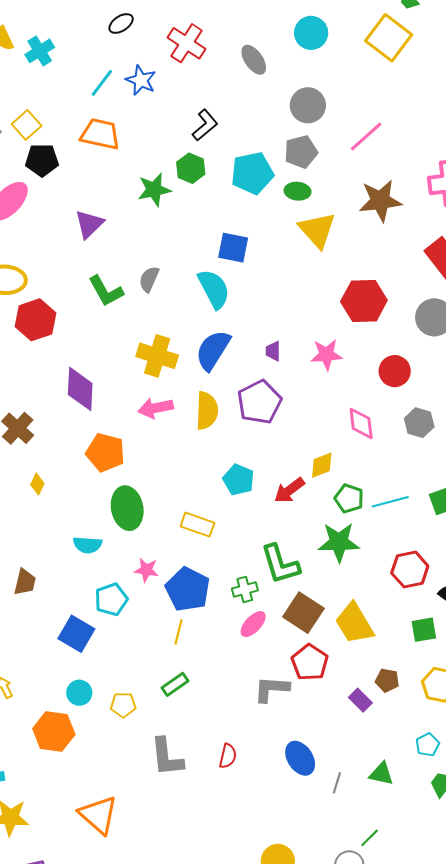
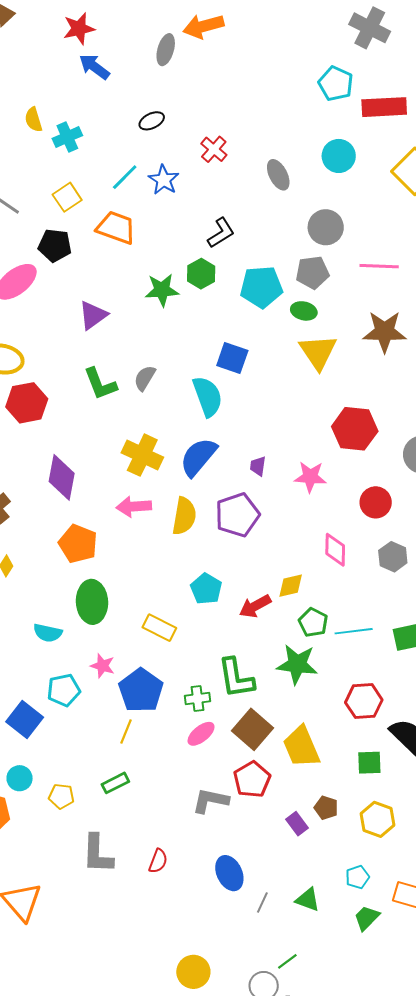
red cross: (186, 43) -> (214, 149), size x0.7
yellow square: (27, 125) -> (67, 197), moved
pink line: (366, 136) -> (379, 266), turned 36

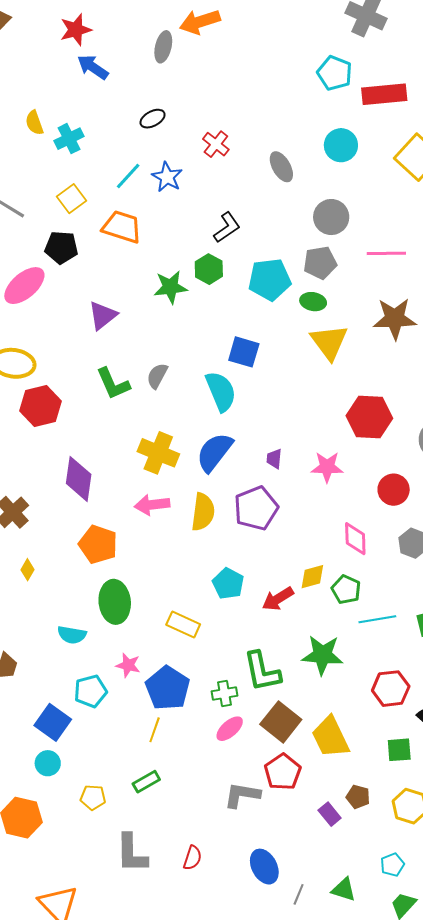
green pentagon: (313, 622) -> (346, 589), moved
cyan circle: (20, 778) -> (48, 763), moved

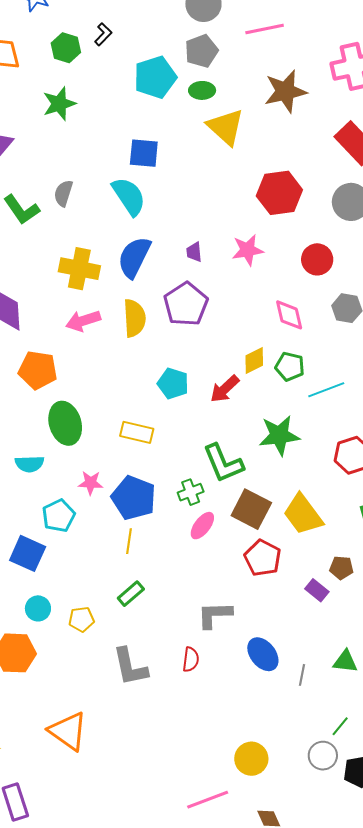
black L-shape: (227, 227) -> (103, 34), size x0.7
green hexagon: (209, 269) -> (66, 48), moved
cyan circle: (48, 763) -> (38, 608), moved
gray L-shape: (242, 795) -> (215, 615), moved

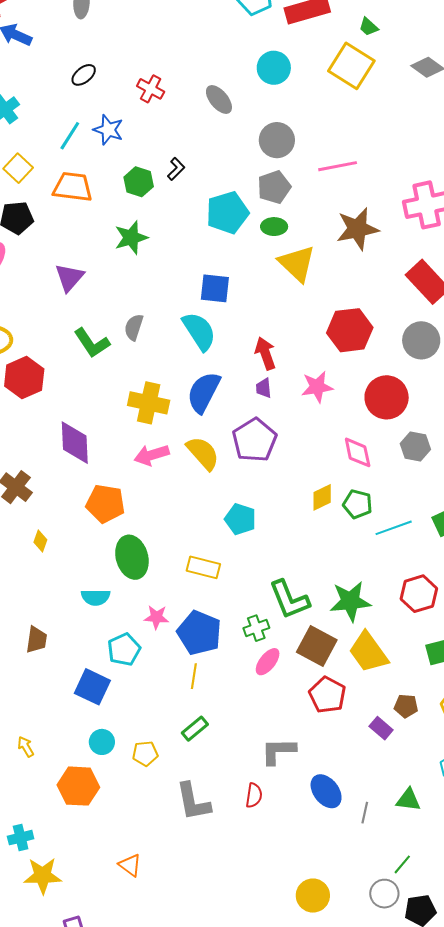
red circle: (317, 259) -> (387, 397), size x1.4
yellow semicircle: (134, 318) -> (203, 453), turned -39
red arrow: (225, 389) -> (265, 353), moved, turned 112
green star: (279, 435) -> (350, 601), moved
orange triangle: (68, 731) -> (130, 865), size x0.6

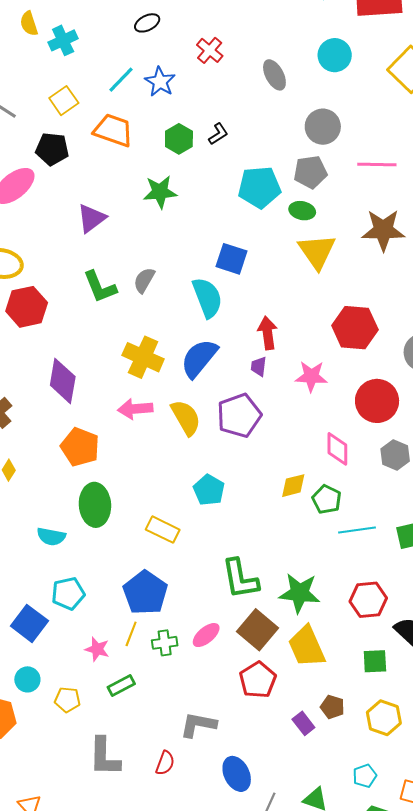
pink star: (156, 617) -> (97, 649), moved
green cross: (256, 628) -> (165, 643), moved

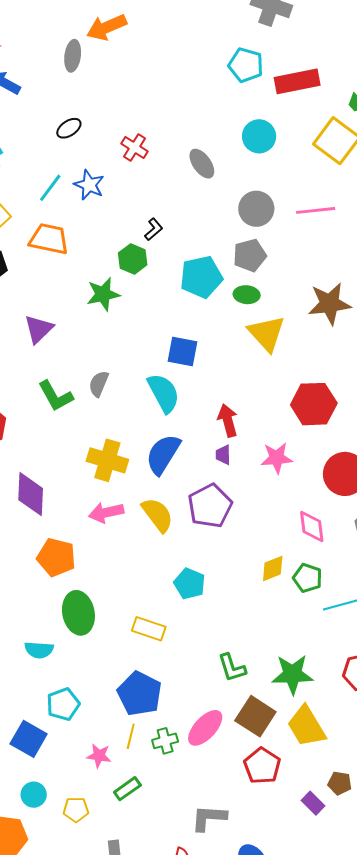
green hexagon: (179, 139) -> (133, 259), moved
pink line: (377, 165) -> (316, 210), moved
green L-shape: (240, 579) -> (232, 668), size x0.7
pink ellipse: (206, 635) -> (205, 728), size x1.4

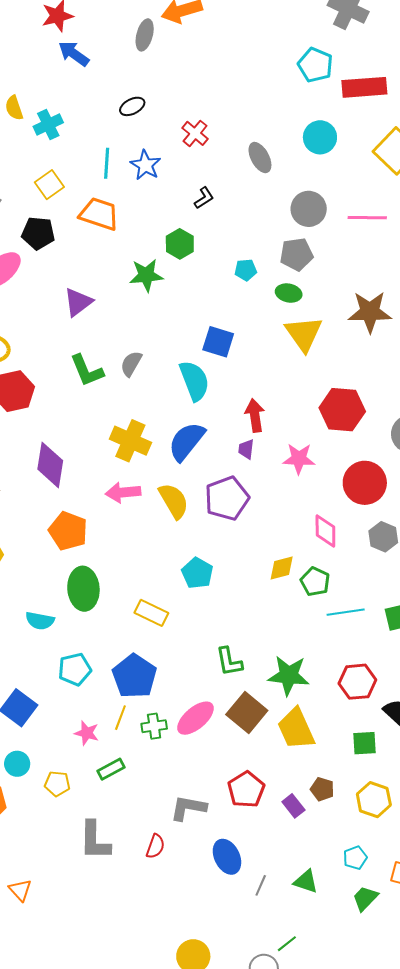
cyan line: (50, 188) -> (107, 163), turned -40
black L-shape: (154, 229) -> (204, 198), moved
cyan pentagon: (201, 277) -> (246, 270), size x0.5
cyan pentagon: (63, 704) -> (75, 669), moved
red pentagon: (262, 766) -> (246, 790), moved

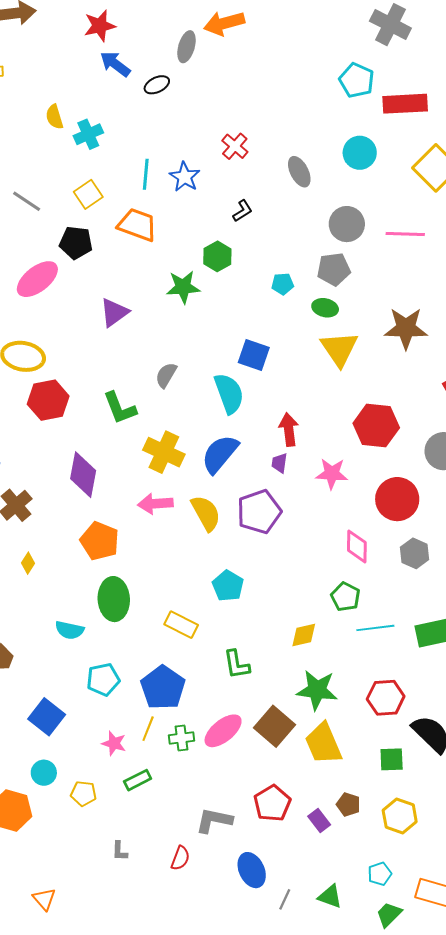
black ellipse: (132, 106) -> (157, 85), moved
green L-shape: (87, 371) -> (120, 408), moved
yellow diamond: (282, 568) -> (304, 635), moved
green L-shape: (229, 662) -> (237, 665), moved
gray L-shape: (95, 840) -> (120, 851), size x0.5

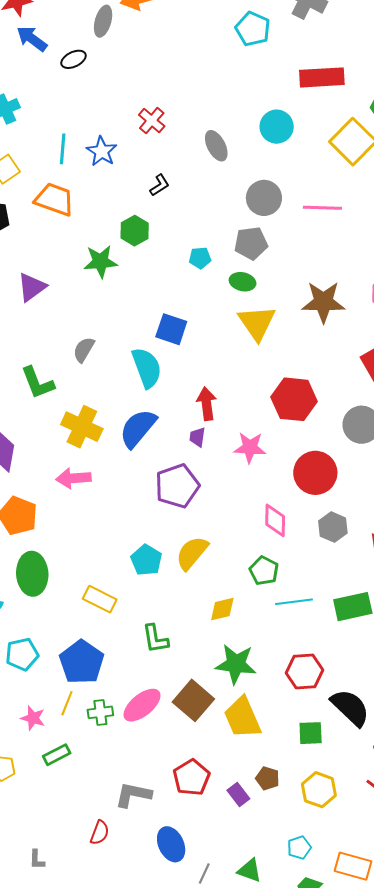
cyan pentagon: (357, 80) -> (253, 29), moved
yellow semicircle: (206, 513) -> (192, 553), moved, turned -111
gray L-shape: (120, 851) -> (37, 860), moved

